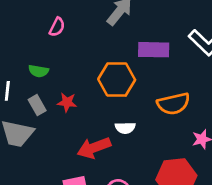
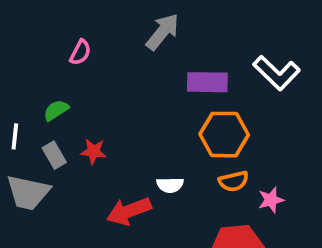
green semicircle: (39, 71) -> (56, 110), turned 138
orange hexagon: (117, 80) -> (224, 135), moved
orange semicircle: (173, 104) -> (234, 181), moved, size x0.7

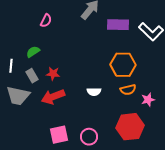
purple rectangle: (207, 82) -> (118, 25), moved
red arrow: (129, 211) -> (53, 97), moved

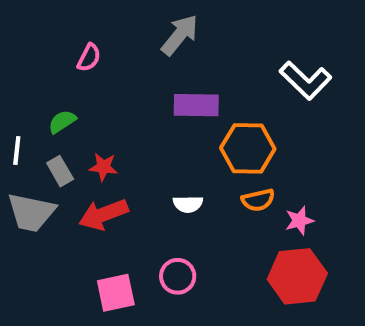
purple rectangle: (118, 25) -> (196, 105), moved
red hexagon: (130, 127) -> (297, 276), moved
pink circle: (89, 137) -> (178, 276), moved

